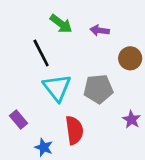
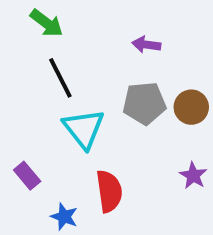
green arrow: (61, 24) -> (47, 23), moved
brown circle: (130, 58) -> (191, 107), moved
gray pentagon: (98, 89) -> (144, 103), moved

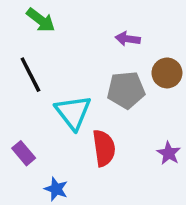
black line: (60, 78) -> (30, 75), moved
brown circle: (191, 107) -> (167, 73), moved
red semicircle: (109, 191) -> (104, 148), moved

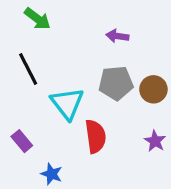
brown circle: (167, 73) -> (153, 89), moved

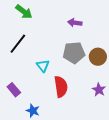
black line: (28, 69) -> (18, 44), turned 65
cyan triangle: (67, 103) -> (43, 66), size x0.6

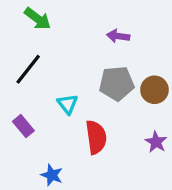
purple rectangle: (14, 90) -> (23, 126), moved

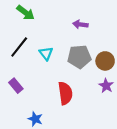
cyan triangle: (68, 104) -> (46, 53), moved
purple star: (156, 142) -> (106, 86), moved

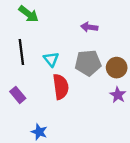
black line: (19, 47) -> (21, 52), turned -45
red semicircle: (65, 93) -> (61, 87), moved

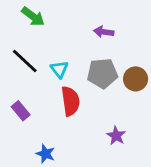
black line: (21, 52) -> (25, 61), turned -40
purple star: (118, 95) -> (116, 136), moved

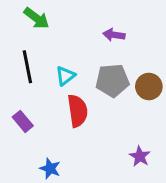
black line: (25, 61) -> (27, 67), turned 36
cyan triangle: (59, 69) -> (65, 76), turned 30
purple star: (116, 136) -> (140, 156), moved

